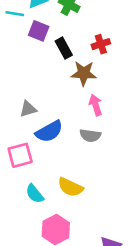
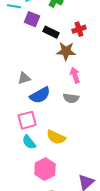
black rectangle: (64, 48) -> (51, 32), turned -35
pink square: (20, 155) -> (27, 120), moved

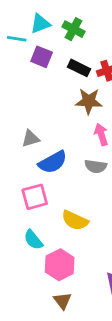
black rectangle: (51, 32) -> (79, 68), moved
cyan semicircle: (29, 142) -> (33, 240), moved

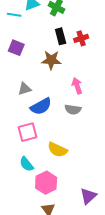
purple square: (42, 57) -> (16, 48), moved
black rectangle: (79, 68) -> (61, 36), turned 49
brown star: (89, 101) -> (51, 60), moved

